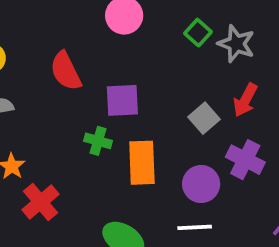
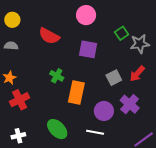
gray star: (236, 44) -> (140, 44), turned 30
red semicircle: (66, 71) -> (49, 36), turned -50
purple square: (122, 100) -> (88, 49), moved

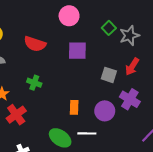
green cross: (57, 76) -> (34, 83), moved
gray square: (114, 78) -> (109, 75), turned -35
orange rectangle: (76, 93) -> (74, 107), moved, size x0.6
white line: (95, 132) -> (87, 133), moved

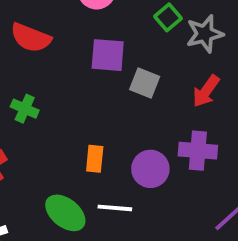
gray square: (109, 75) -> (145, 83), moved
purple cross: (130, 99) -> (198, 151), turned -30

